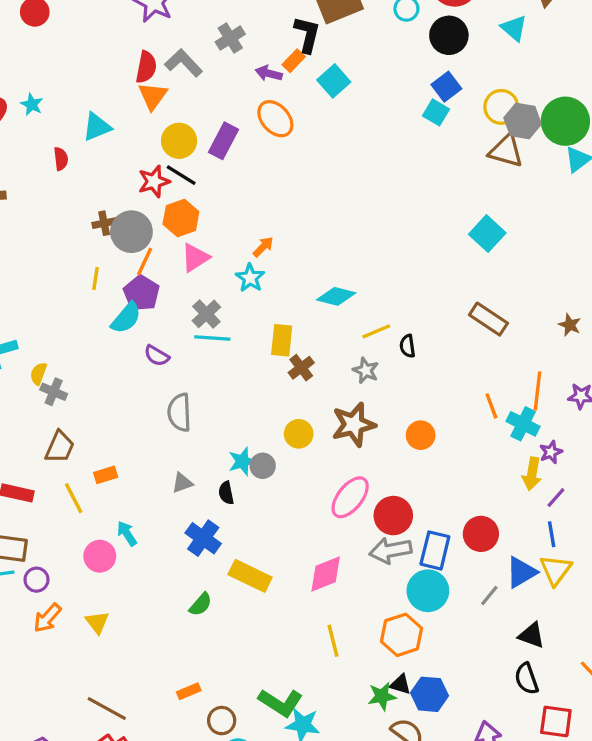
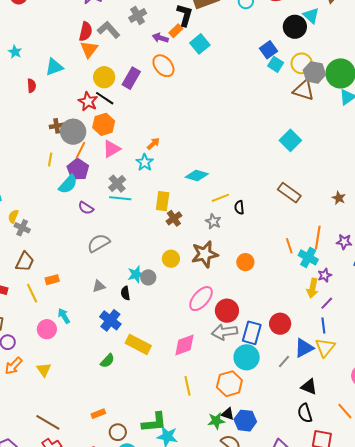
black circle: (449, 35) -> (295, 27), moved
cyan square: (436, 112) -> (276, 64), moved
red star: (154, 181) -> (88, 101), turned -30
gray semicircle: (179, 412) -> (99, 243), turned 60
green L-shape: (281, 703) -> (154, 422), turned -40

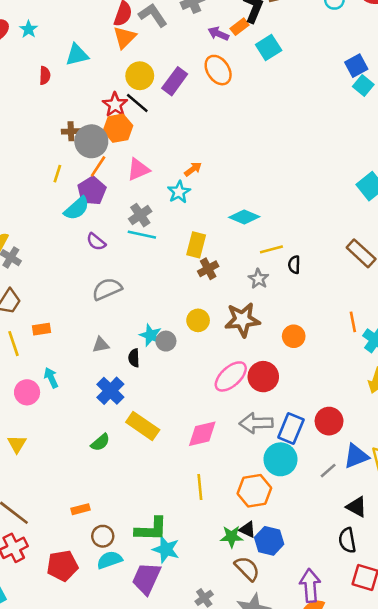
orange hexagon: (104, 124) -> (118, 128), moved
cyan star: (136, 274) -> (151, 335), turned 30
red circle: (227, 311) -> (263, 377), moved

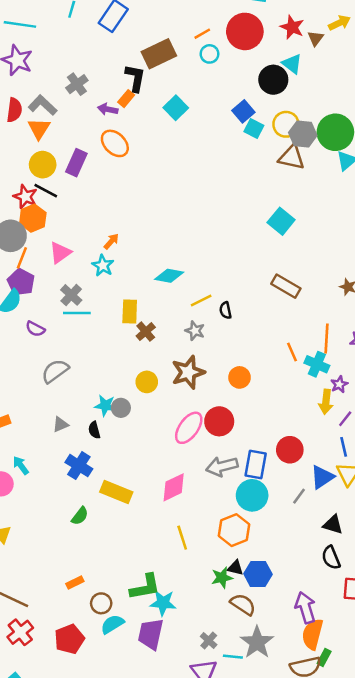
orange triangle: (125, 37) -> (39, 129), moved
cyan square: (269, 48) -> (176, 108), moved

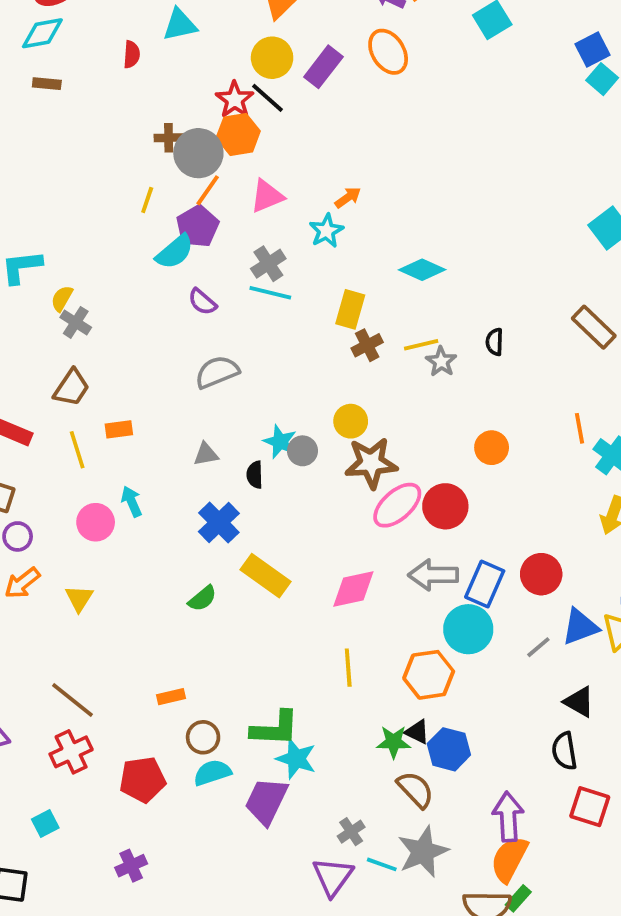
yellow line: (201, 301) -> (421, 345), moved
brown star: (188, 372) -> (371, 463), moved

